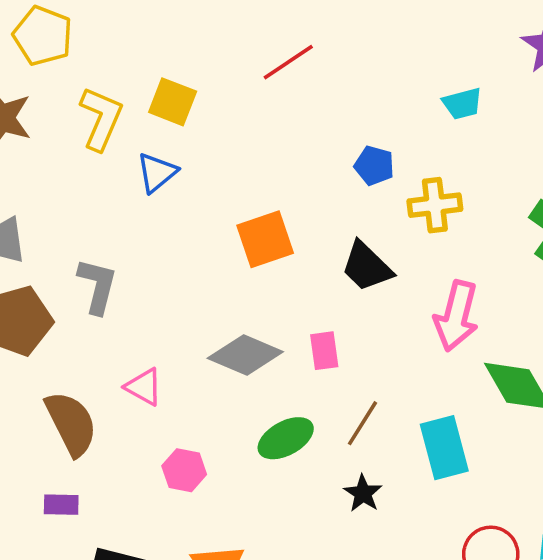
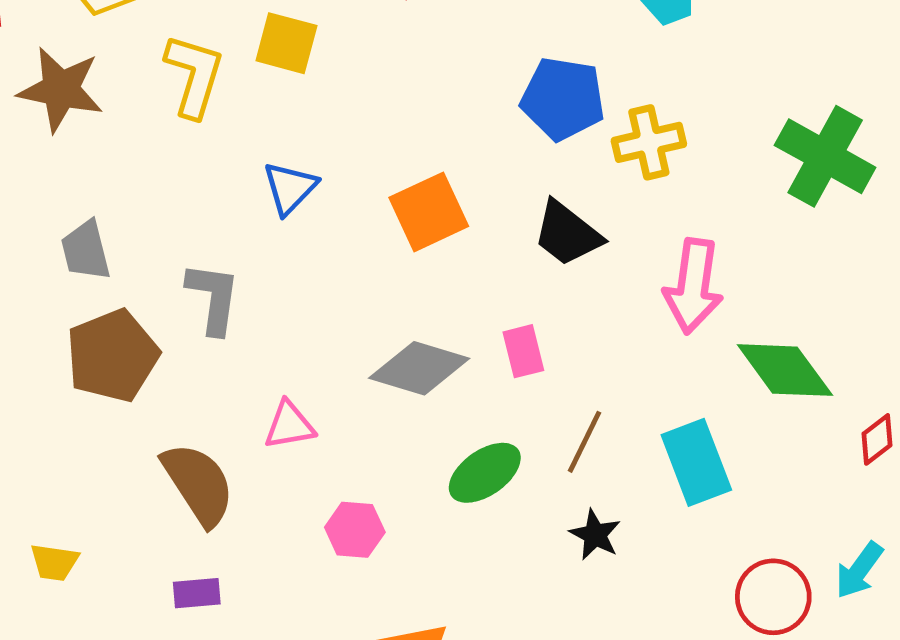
blue pentagon: (374, 166) -> (563, 99), size x1.6
blue triangle: (157, 172) -> (290, 188), moved
pink triangle: (144, 387) -> (289, 425), turned -33

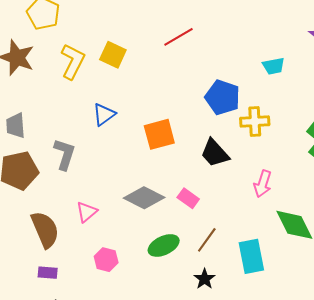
pink arrow: (693, 286) -> (263, 184), size x0.7
pink rectangle: (523, 351) -> (188, 198), turned -50
pink triangle: (289, 425) -> (87, 212), turned -40
purple rectangle: (197, 593) -> (48, 273), moved

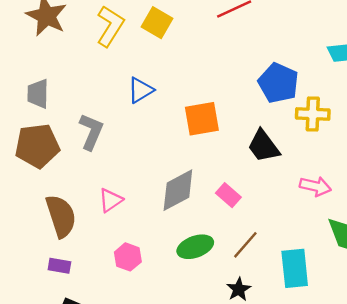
pink arrow: (263, 184) -> (315, 186), turned -100
gray diamond: (144, 198) -> (178, 190), turned -60

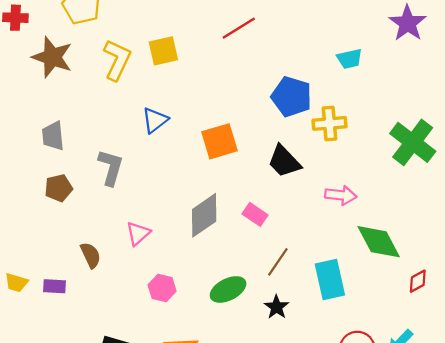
yellow square: (157, 23) -> (163, 51), turned -36
brown pentagon: (37, 146) -> (59, 188), size x0.6
brown semicircle: (61, 216) -> (91, 255), size x0.6
green ellipse: (195, 247) -> (228, 289), moved
purple rectangle: (59, 266) -> (55, 286), moved

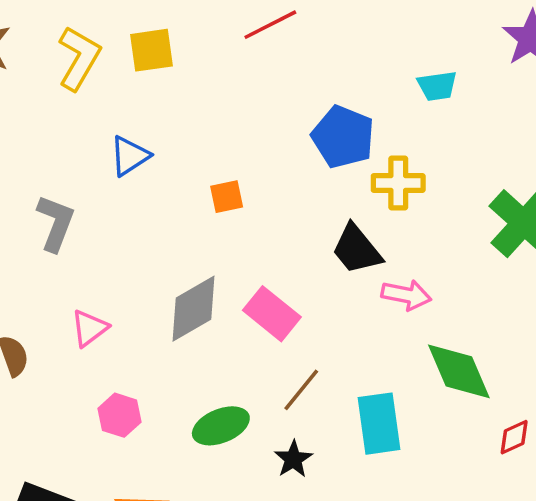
orange square: (220, 141) -> (227, 197), size x0.6
black trapezoid: (284, 161) -> (357, 249), moved
pink rectangle: (255, 214) -> (272, 314), size x1.4

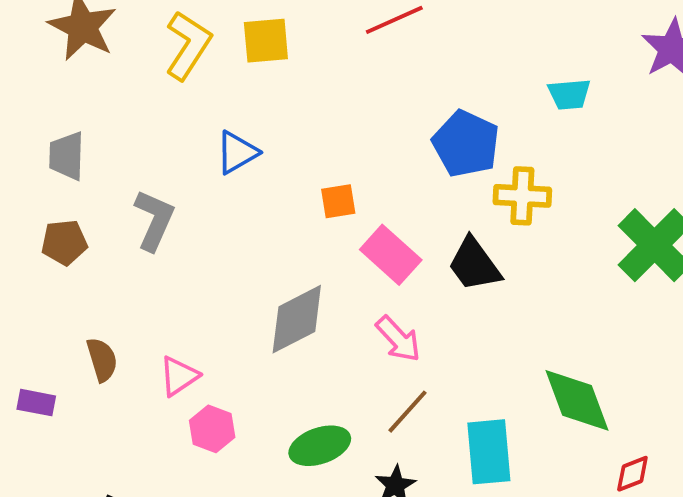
pink arrow: (406, 295) -> (398, 339), moved, turned 33
pink rectangle: (272, 314) -> (391, 255), moved
pink triangle: (89, 328) -> (179, 376), moved

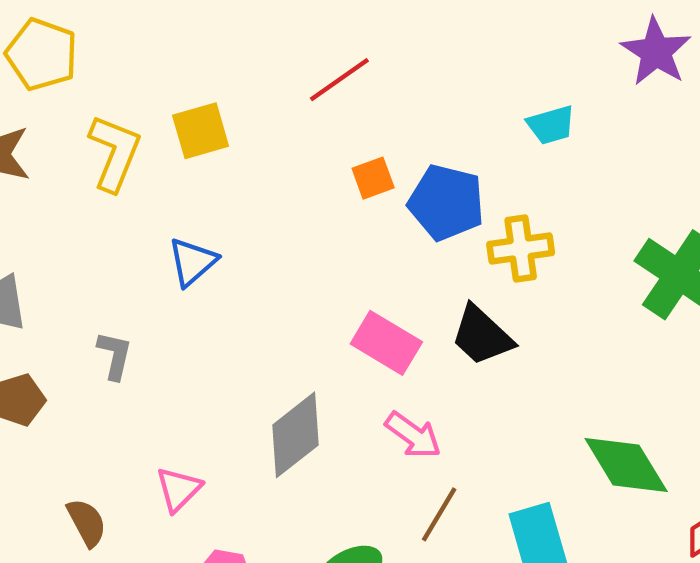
orange square: (338, 201) -> (373, 178), moved
gray L-shape: (154, 220) -> (115, 355), size x0.7
pink triangle: (179, 376) -> (179, 489), moved

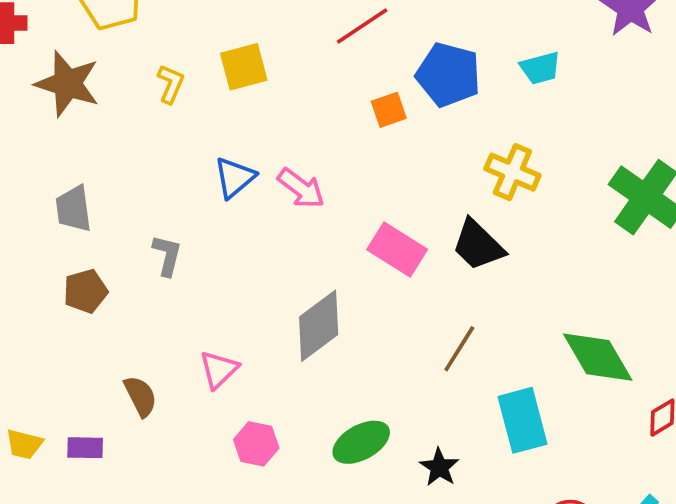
yellow L-shape: (115, 153) -> (171, 84), size x0.6
blue pentagon: (446, 202) -> (448, 75), moved
yellow cross: (521, 248) -> (512, 172), turned 30
pink arrow: (413, 435) -> (301, 188), moved
brown line: (439, 514) -> (459, 349), moved

